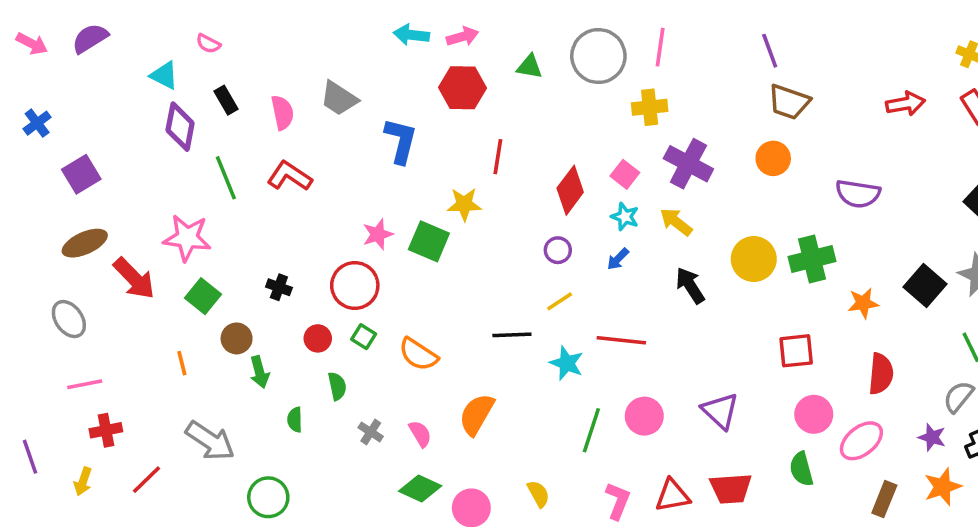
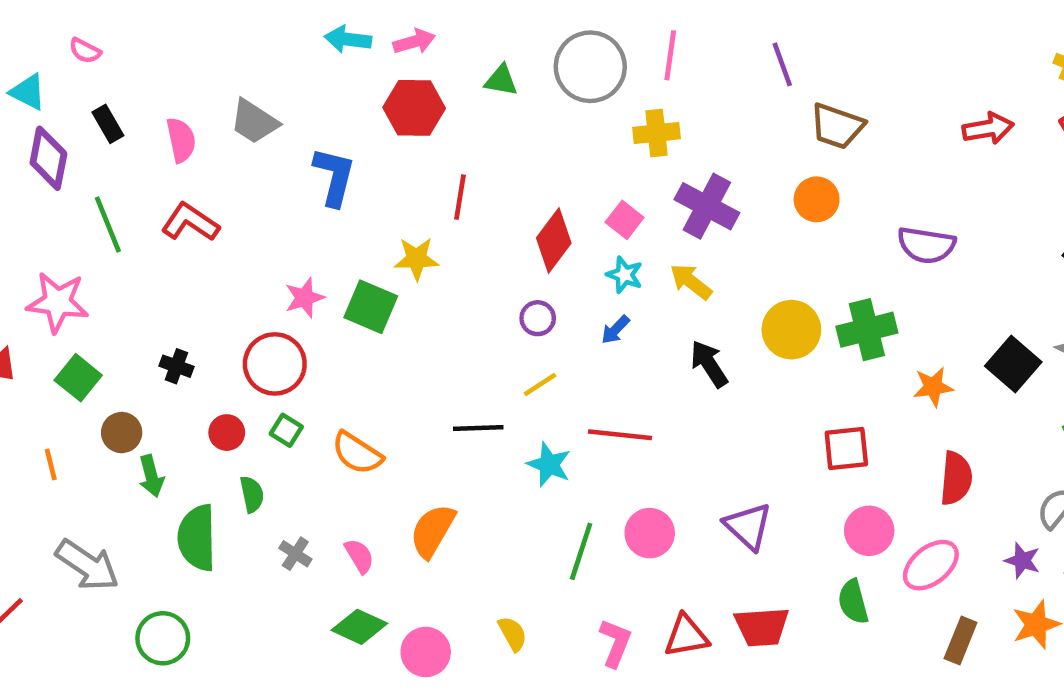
purple line: (770, 51) -> (782, 64), moved
green semicircle: (295, 420) -> (197, 538), size x2.0

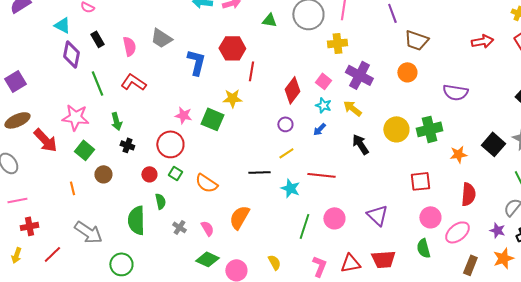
red hexagon: (414, 108) -> (232, 48), moved
pink star: (304, 298) -> (183, 115), turned 30
green arrow: (151, 476) -> (116, 121), moved

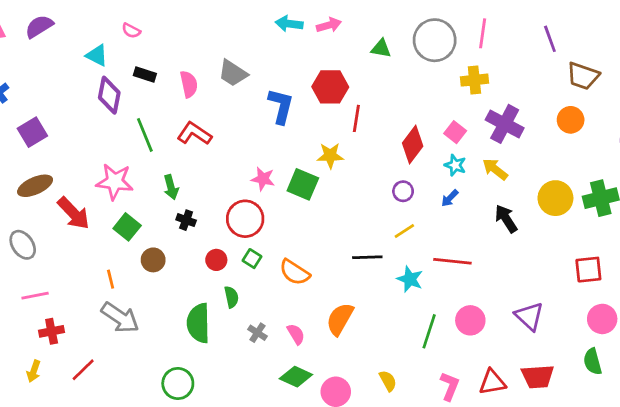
black rectangle: (97, 39) -> (145, 75), turned -42
gray arrow: (88, 232) -> (120, 318), moved

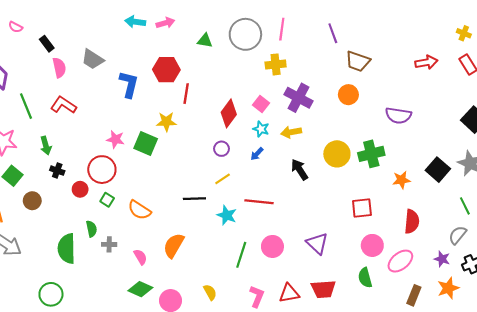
black rectangle: (145, 75) -> (47, 44), moved, turned 35
yellow arrow: (495, 169) -> (291, 132), turned -48
red circle: (216, 260) -> (80, 189), moved
gray cross: (257, 333) -> (109, 244), moved, turned -32

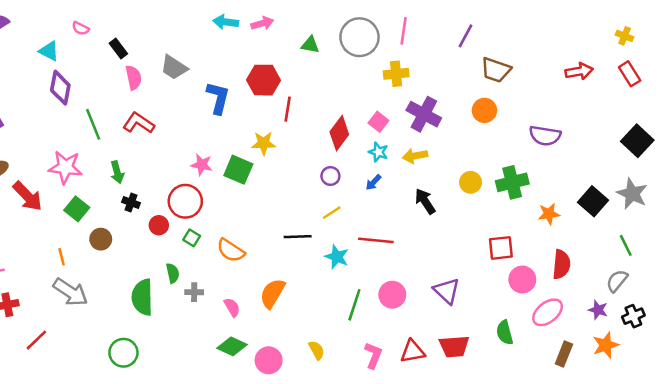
purple line: (333, 33) -> (466, 36), turned 48
yellow circle: (337, 154) -> (471, 182), size x0.7
pink circle: (372, 245) -> (522, 280), moved

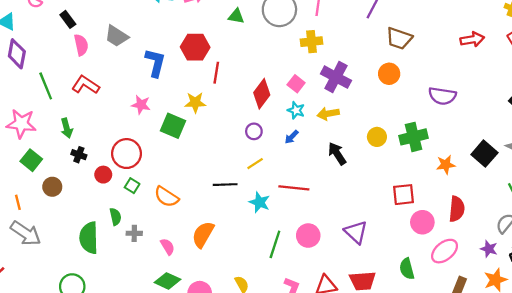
pink star: (202, 165) -> (141, 105), moved

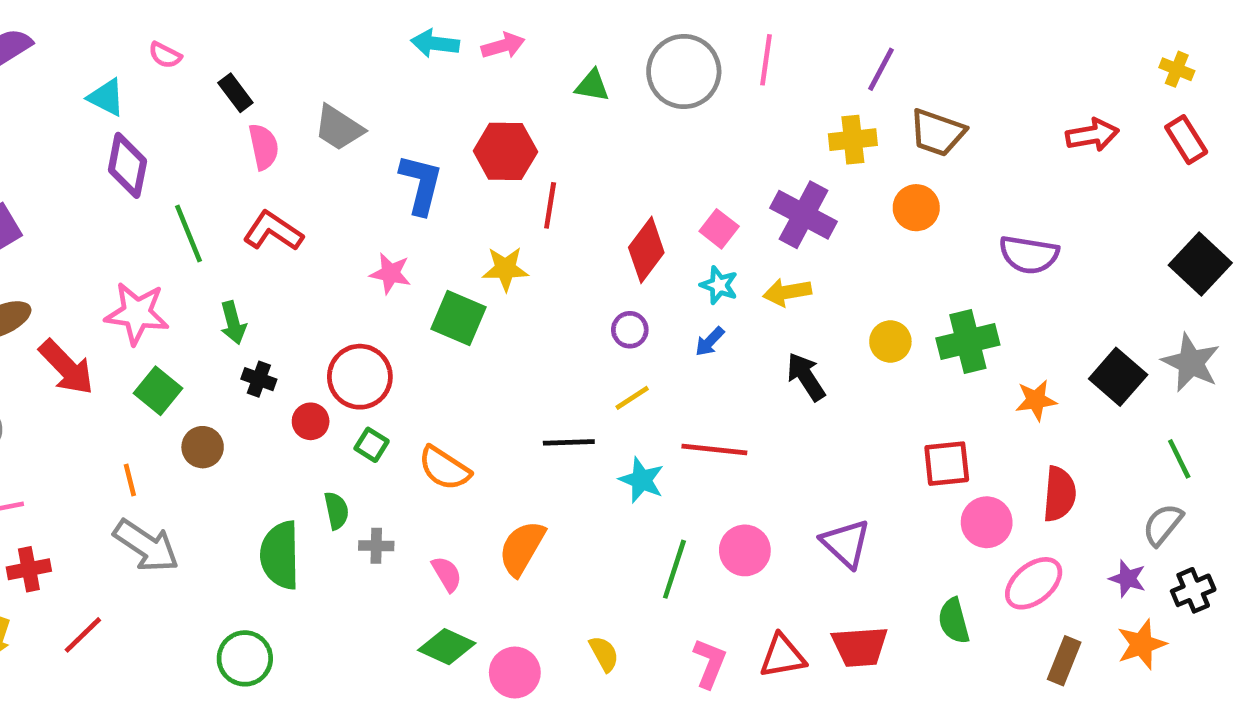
yellow cross: (312, 42) -> (853, 140), moved

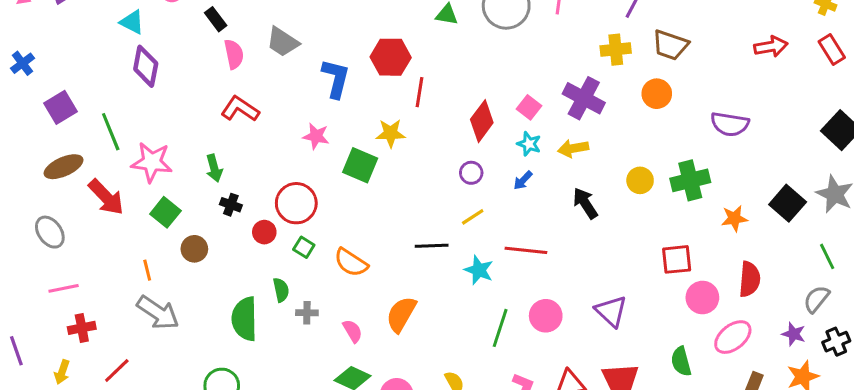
green line: (188, 234) -> (111, 132), moved

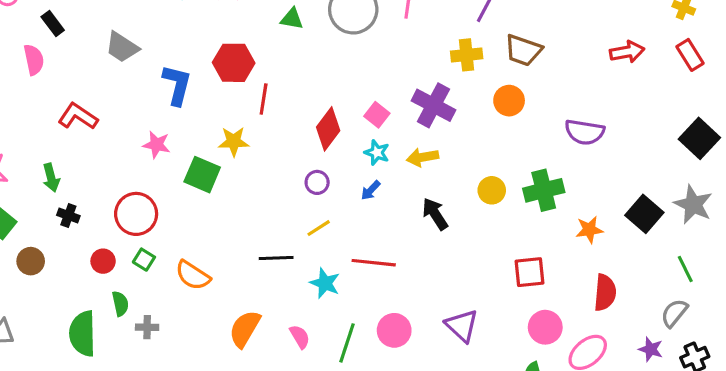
pink semicircle: (234, 54) -> (34, 60), moved
red circle: (264, 232) -> (103, 261), moved
pink circle: (702, 298) -> (545, 327), moved
pink semicircle: (353, 331) -> (300, 337), moved

